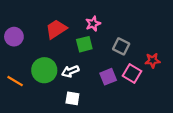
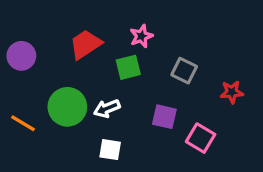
pink square: (132, 73) -> (201, 138), moved
purple square: (108, 77) -> (164, 117), turned 35

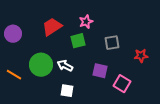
gray square: (184, 71) -> (112, 43), turned -35
white arrow: (107, 108) -> (65, 66), turned 49

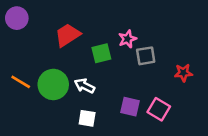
pink star: (86, 22) -> (127, 39), moved
purple circle: (13, 34) -> (17, 18), moved
purple square: (100, 71) -> (130, 107), moved
orange line: (14, 75) -> (21, 82), moved

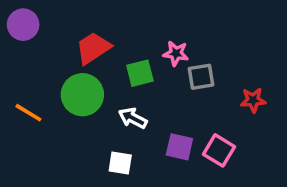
pink star: (127, 39) -> (176, 53), turned 30
green circle: (53, 84) -> (82, 95), moved
white arrow: (84, 86) -> (133, 118), moved

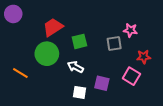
pink star: (176, 53) -> (130, 30), moved
orange line: (28, 113) -> (20, 73), moved
pink square: (219, 150) -> (131, 76), moved
white square: (120, 163) -> (79, 92), moved

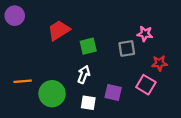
green circle: (47, 54) -> (52, 94), moved
white arrow: (75, 67) -> (84, 74), turned 84
orange line: (20, 73) -> (23, 81), turned -35

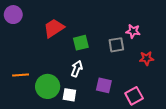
pink square: (146, 85) -> (134, 96), moved, turned 30
white square: (88, 103) -> (69, 95), moved

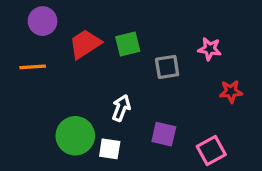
purple circle: (13, 15) -> (43, 21), moved
green square: (81, 43) -> (128, 44), moved
gray square: (116, 45) -> (167, 67), moved
orange line: (21, 75) -> (33, 67), moved

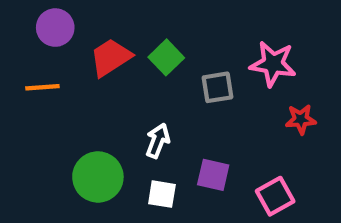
green square: (128, 44) -> (166, 57), turned -30
pink star: (210, 49) -> (273, 64), size x1.5
white square: (110, 149) -> (162, 194), moved

